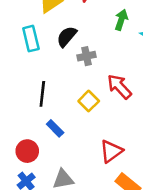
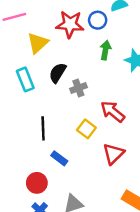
red triangle: (111, 151) -> (113, 154), moved

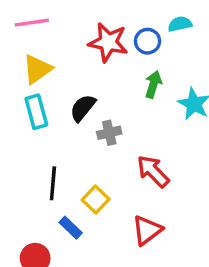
yellow triangle: (38, 43) -> (37, 69), moved
yellow square: (86, 129) -> (96, 200), moved

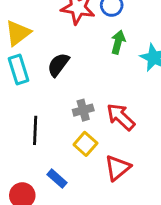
gray cross: (109, 133) -> (83, 110), moved
yellow square: (96, 200) -> (85, 144), moved
blue rectangle: (71, 228) -> (57, 179), moved

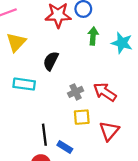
cyan rectangle: (18, 70) -> (24, 84), moved, turned -55
black line: (35, 130) -> (44, 135), moved
yellow square: (85, 144) -> (82, 117), turned -36

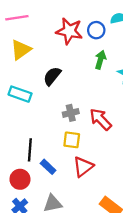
red triangle: (109, 131) -> (83, 167), moved

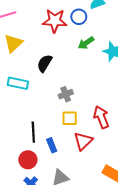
green arrow: (100, 60) -> (86, 43), turned -133
red arrow: (101, 119) -> (101, 117), moved, turned 30
blue rectangle: (48, 167) -> (52, 145), turned 32

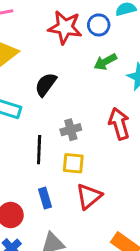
red arrow: (101, 117) -> (119, 124), moved
black line: (33, 132) -> (39, 150), moved

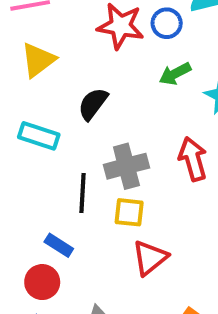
gray cross: (71, 130) -> (126, 166), size x1.5
blue rectangle: (45, 198) -> (59, 245), moved, turned -42

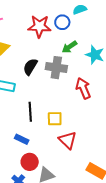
gray cross: (126, 166) -> (56, 68), moved, turned 30
red triangle: (150, 258) -> (68, 140), turned -30
red circle: (42, 282) -> (30, 162), moved

